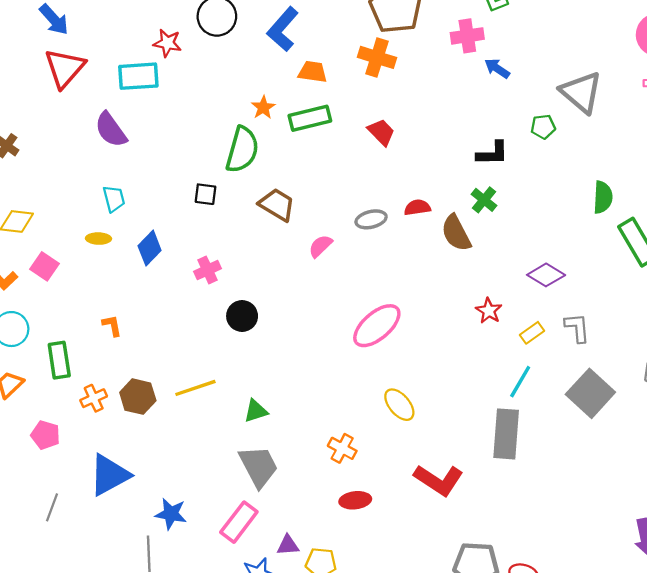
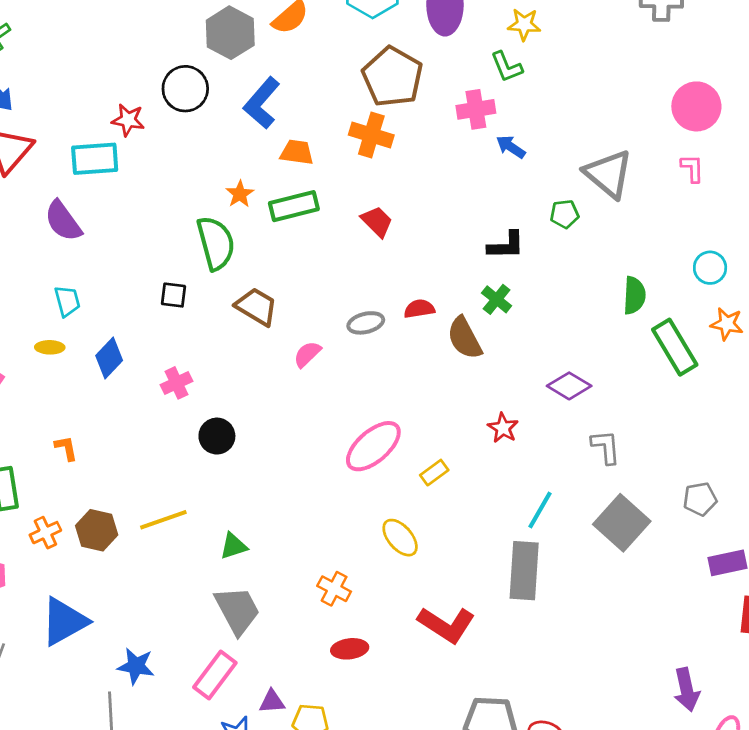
green semicircle: (242, 150) -> (216, 243), turned -30
yellow rectangle: (532, 333) -> (434, 473), moved

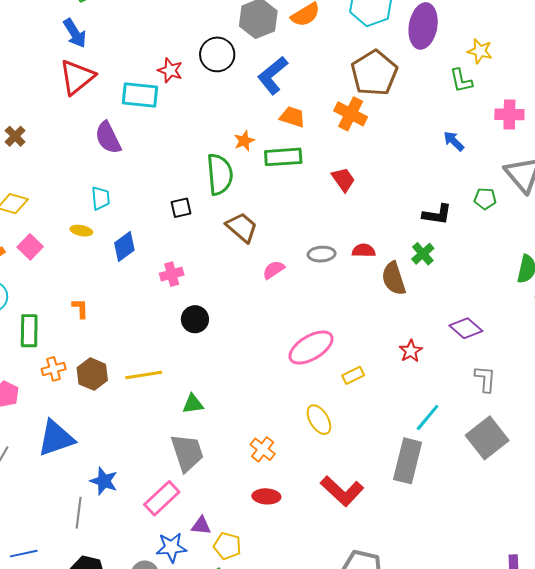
pink cross: (476, 109) -> (509, 114), moved
black square: (173, 295) -> (181, 208), turned -30

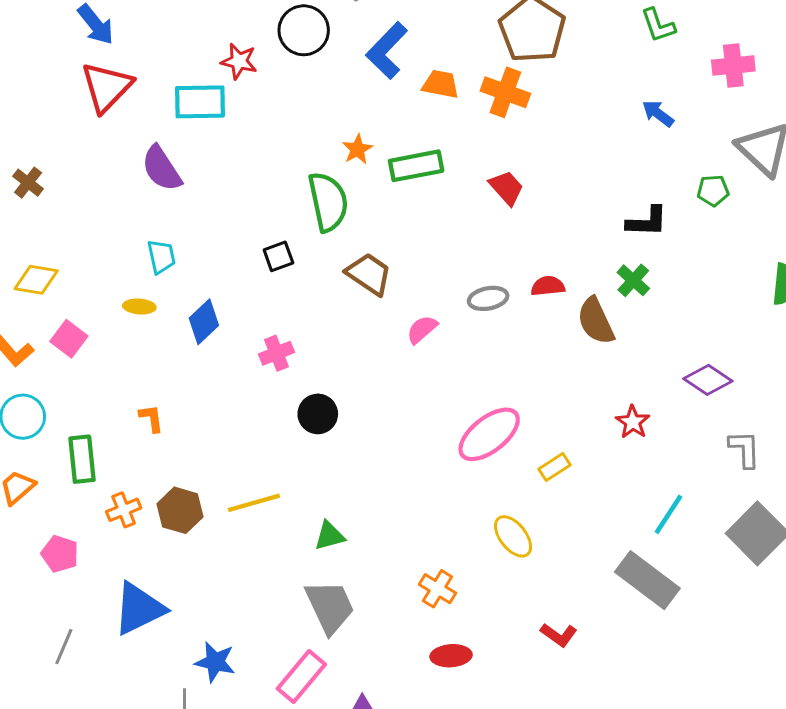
orange trapezoid: (292, 117) -> (441, 84), moved
gray rectangle: (408, 461) -> (647, 580), turned -60
red L-shape: (342, 491) -> (559, 635), size x0.6

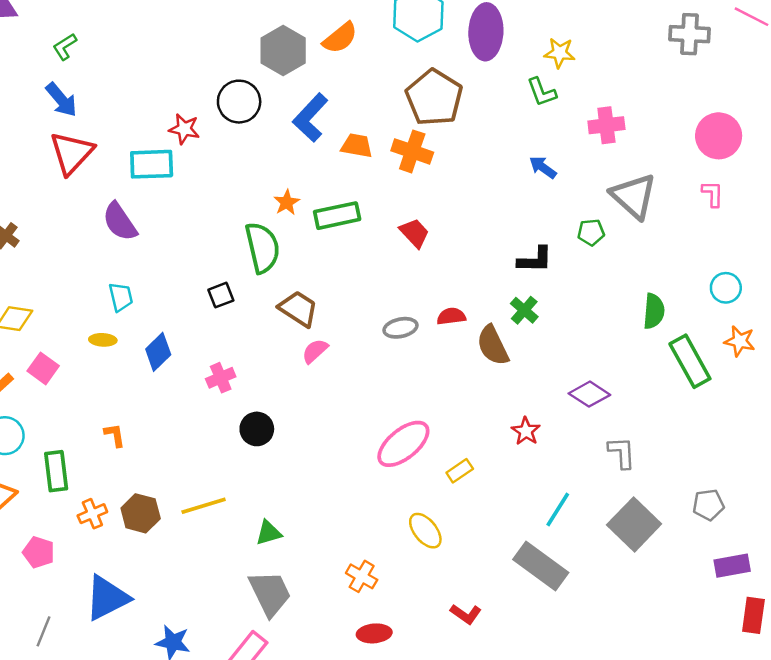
pink semicircle: (422, 329) -> (315, 351), moved

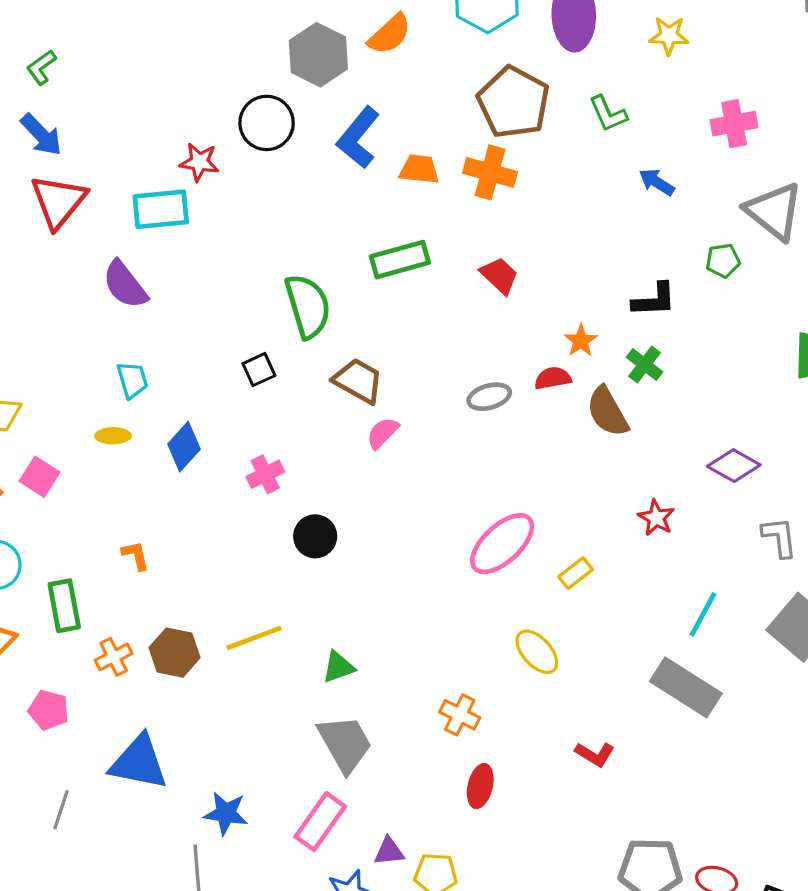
green L-shape: (542, 92) -> (608, 114), moved
orange star: (287, 202) -> (581, 341), moved
blue triangle: (107, 598) -> (139, 762), turned 42
red ellipse: (374, 633) -> (480, 786), turned -68

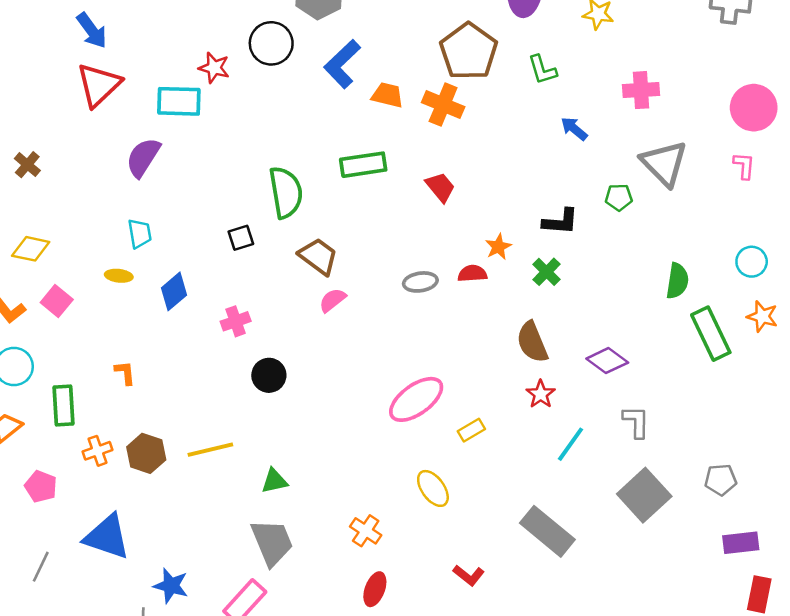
purple semicircle: (125, 285) -> (143, 157), turned 63
brown semicircle: (608, 412) -> (532, 342), moved
cyan line: (703, 614) -> (571, 444), moved

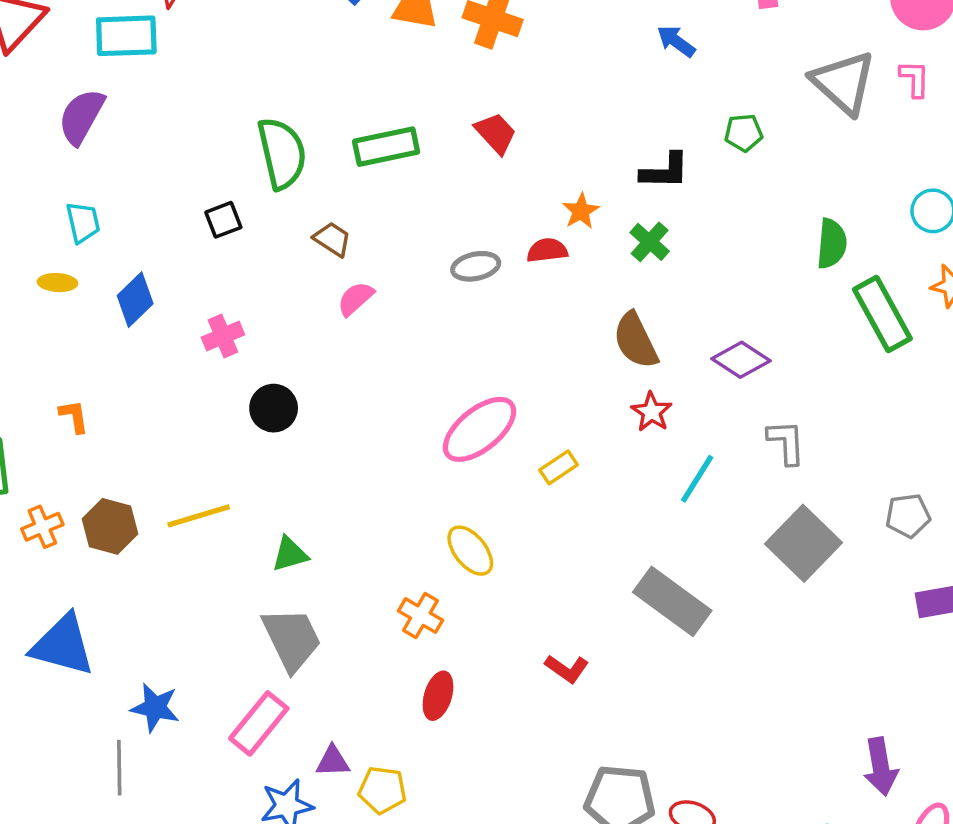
gray triangle: (664, 163) -> (843, 83), moved
green rectangle: (363, 165) -> (386, 147), moved
brown trapezoid: (318, 256) -> (332, 239), size x0.7
yellow ellipse: (433, 488) -> (470, 551), moved

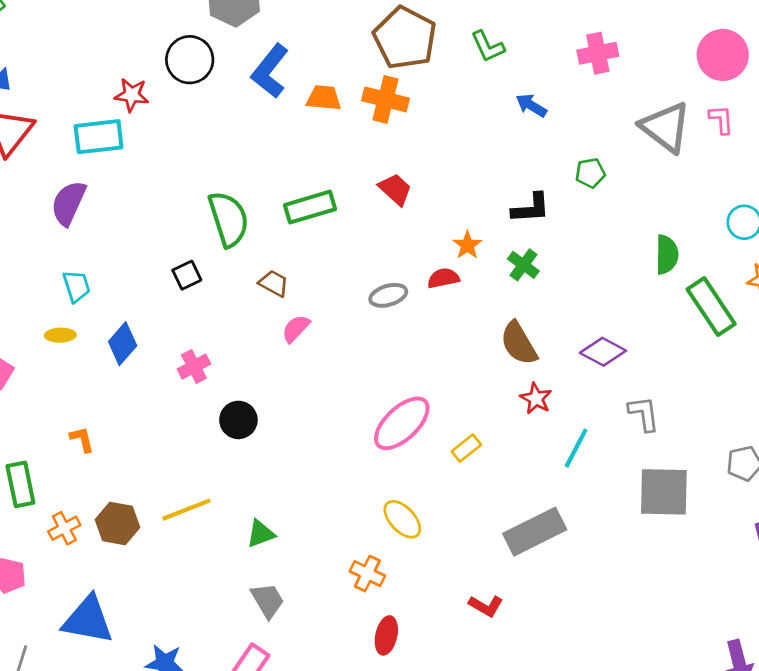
gray square: (803, 543) -> (664, 492), turned -38
gray rectangle: (672, 601) -> (535, 532), moved, turned -58
gray trapezoid: (292, 639) -> (268, 600), size x0.7

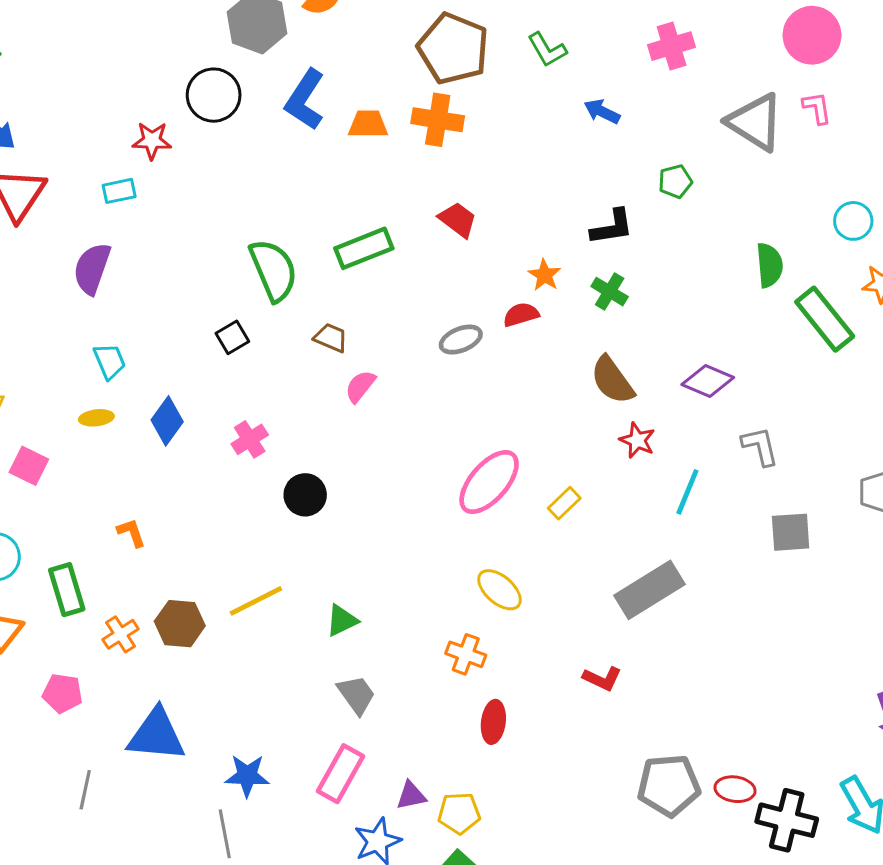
cyan rectangle: (99, 137) -> (119, 191), size x0.6
gray square: (664, 492) -> (791, 532), size x0.7

